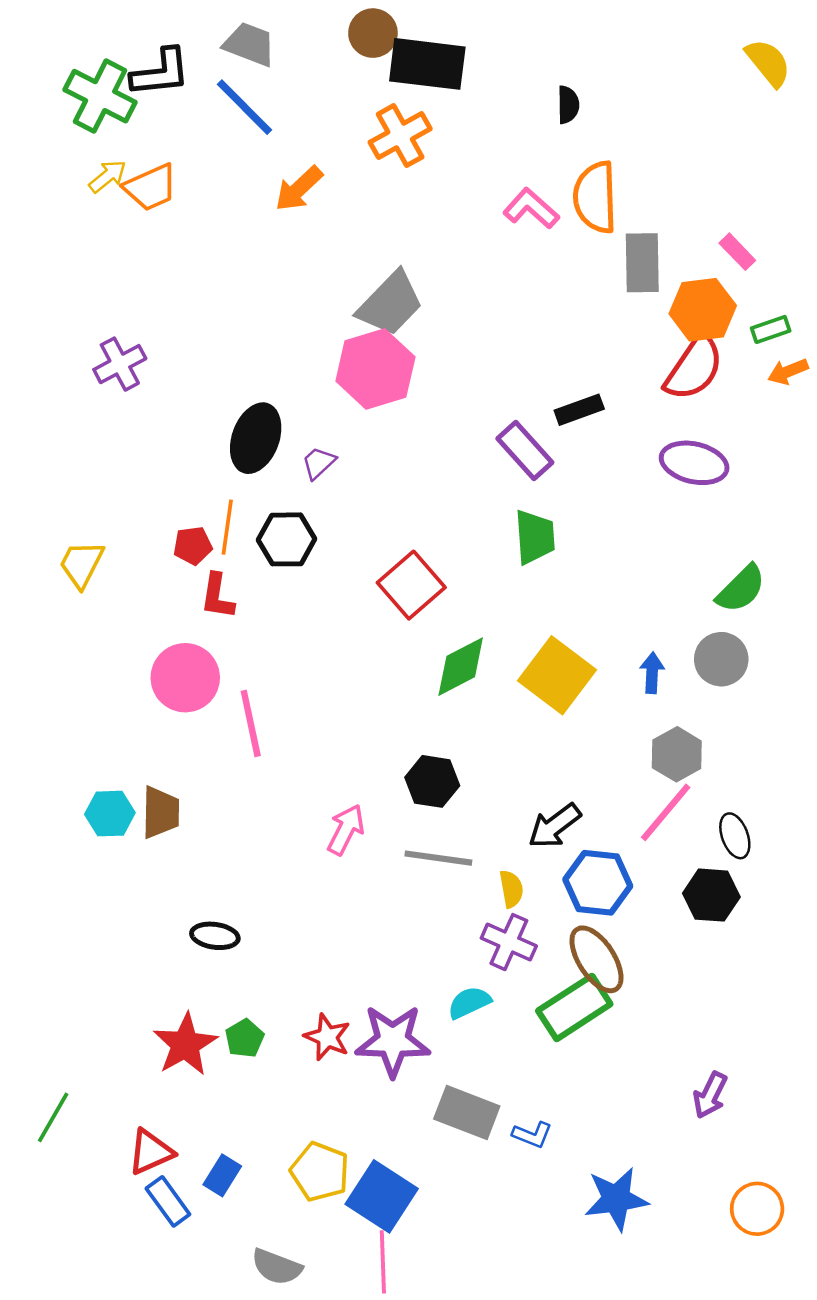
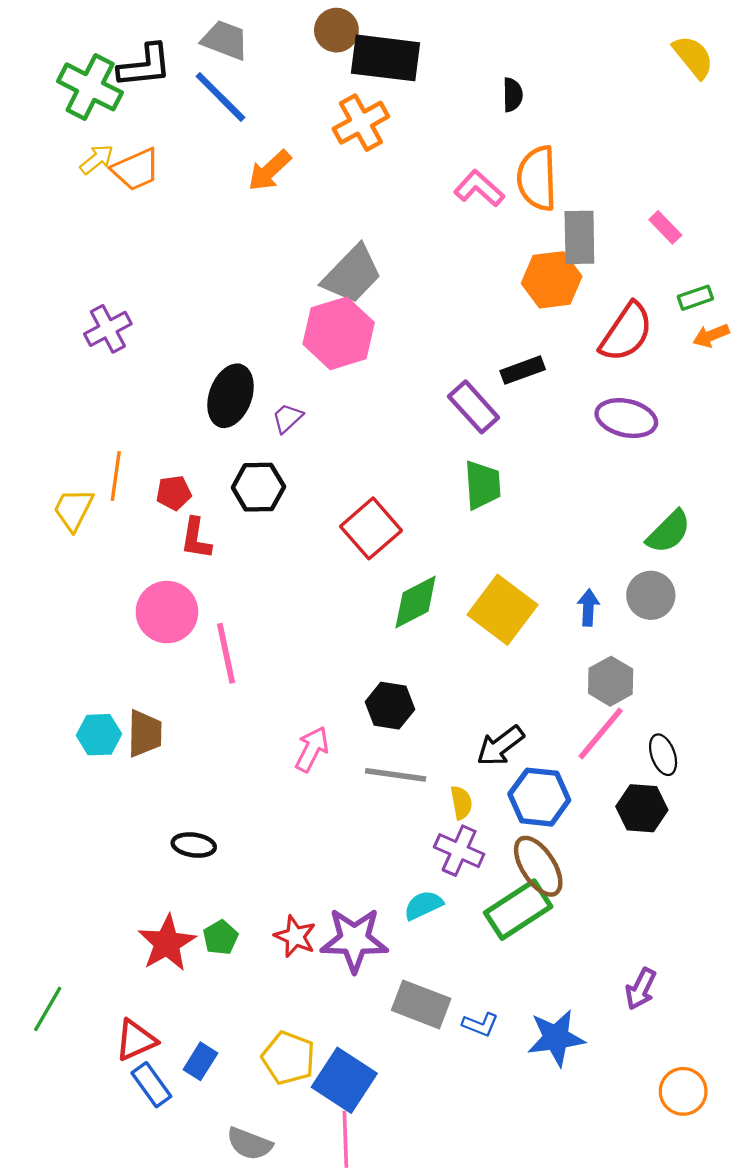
orange hexagon: (703, 310) -> (552, 280), moved
orange line: (227, 527) -> (116, 476), moved
blue star: (616, 1199) -> (556, 1038), moved

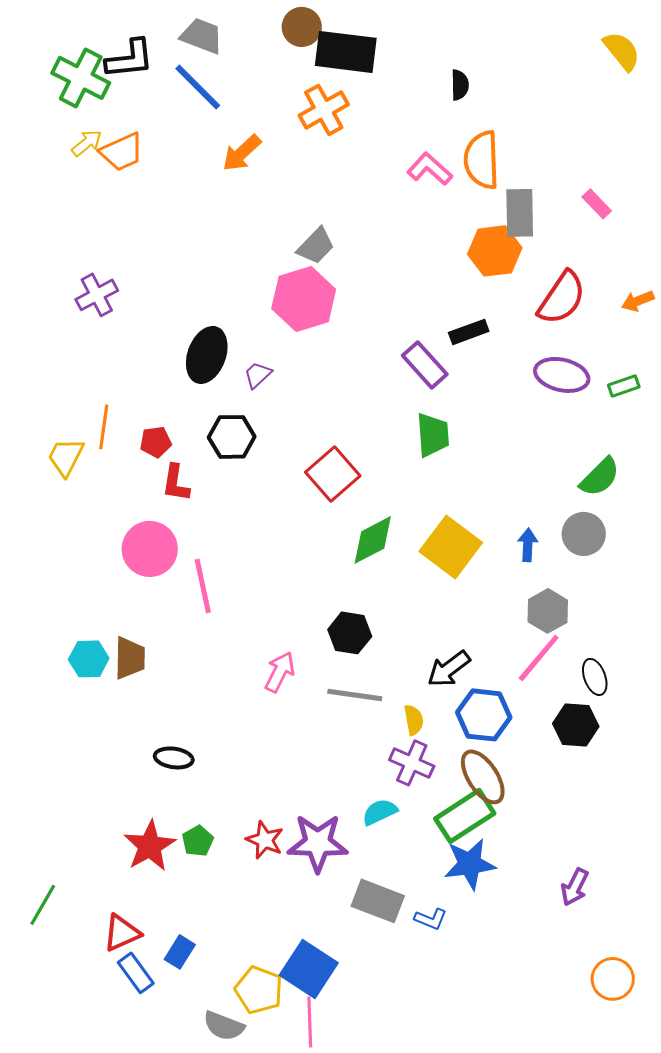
gray trapezoid: (352, 274) -> (316, 246), size x0.7
green rectangle: (695, 298) -> (624, 386), moved
blue star: (556, 1038) -> (470, 864), moved
yellow pentagon: (288, 1058) -> (259, 990), moved

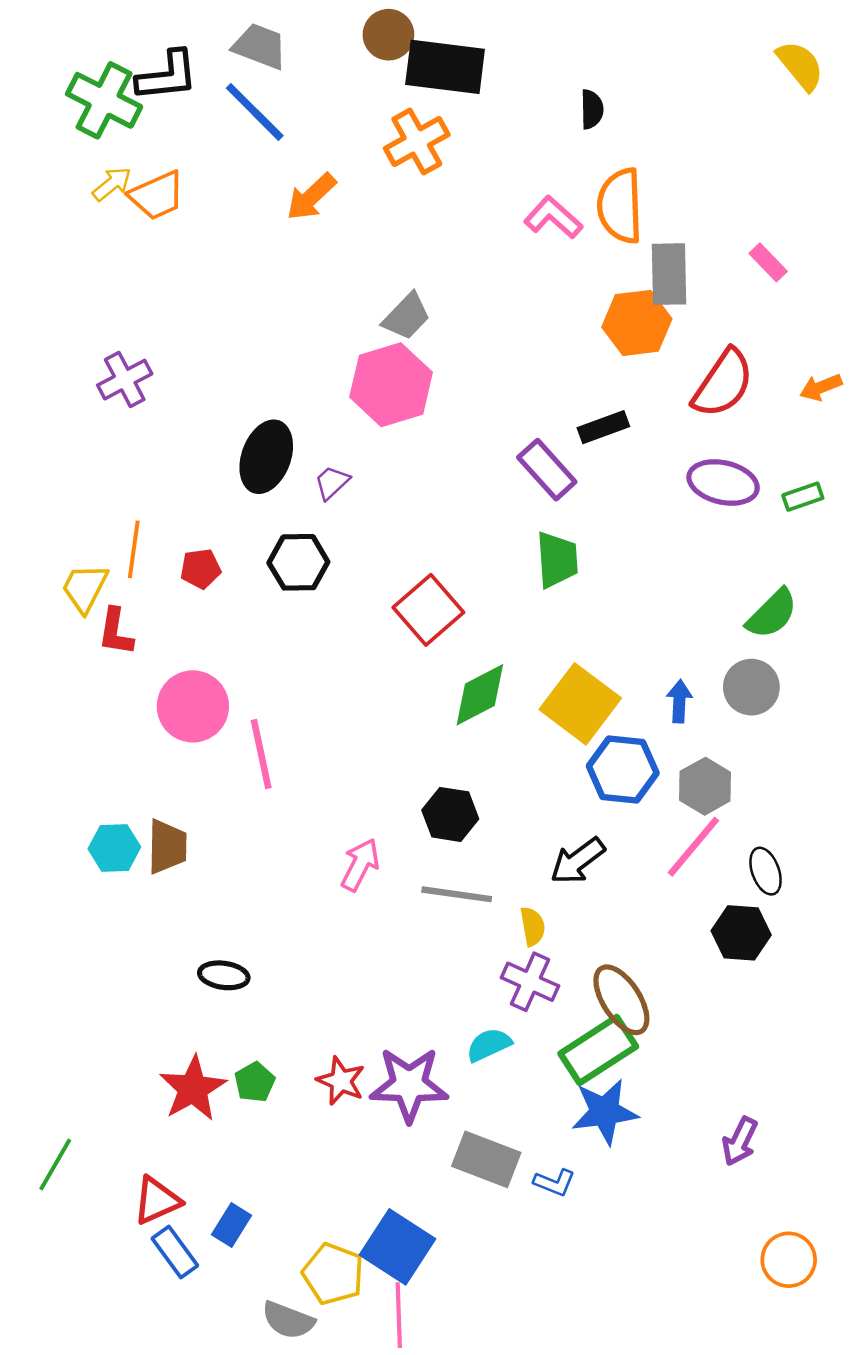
red L-shape: (176, 483) -> (116, 632), moved
blue hexagon: (484, 715) -> (623, 769), moved

